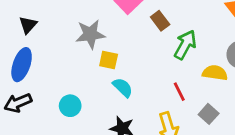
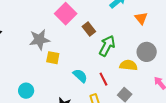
cyan semicircle: (123, 87) -> (80, 76), moved

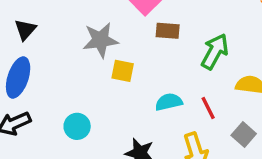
brown rectangle: (89, 29) -> (168, 31), moved, turned -48
cyan semicircle: (80, 76) -> (169, 102), turned -56

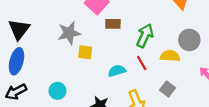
black triangle: (25, 30) -> (19, 29), size x1.5
red line: (208, 108) -> (142, 63), moved

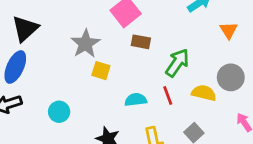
gray star: (69, 33) -> (85, 44), turned -30

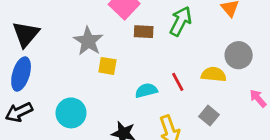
green arrow: (177, 63) -> (181, 21), moved
cyan circle: (59, 112) -> (71, 113), size x1.4

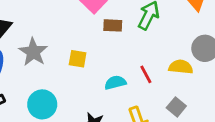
gray star: (88, 41) -> (33, 52), moved

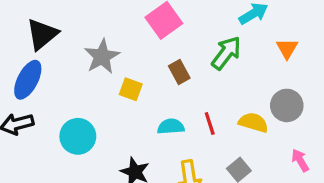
brown rectangle: (113, 25) -> (179, 72), moved, turned 48
gray star: (33, 52) -> (102, 56), moved

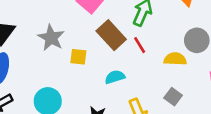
brown rectangle: (179, 72) -> (111, 35), size x1.6
red line: (210, 123) -> (140, 45), moved

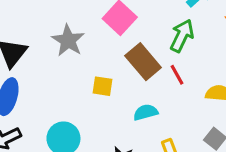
gray star: (51, 38) -> (68, 41), moved

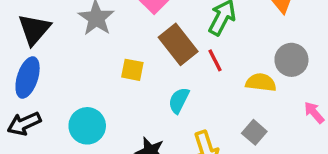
cyan semicircle: (146, 112) -> (179, 100), turned -50

